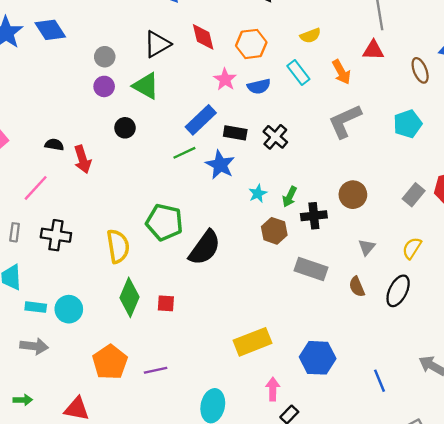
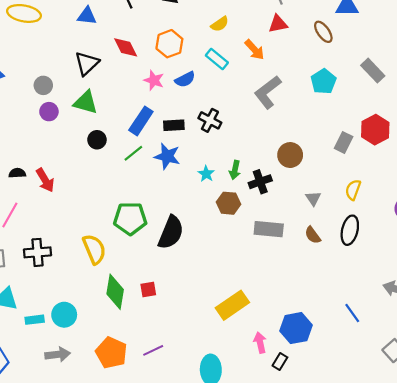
black circle: (125, 128) -> (97, 140), moved
gray arrow: (34, 346) -> (58, 354), moved
blue hexagon: (318, 358) -> (296, 328), moved

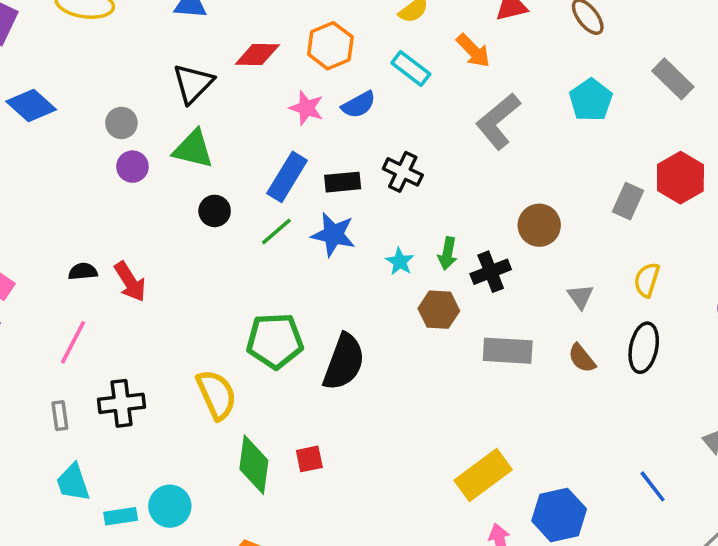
red diamond: (126, 47) -> (257, 54), turned -60
yellow rectangle: (232, 305) -> (483, 475), moved

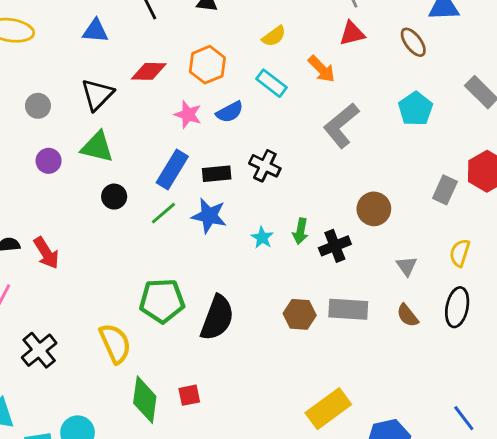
gray circle: (121, 123) -> (38, 106), moved
brown hexagon: (439, 310) -> (300, 314), moved
black cross: (122, 403) -> (39, 350), turned -33

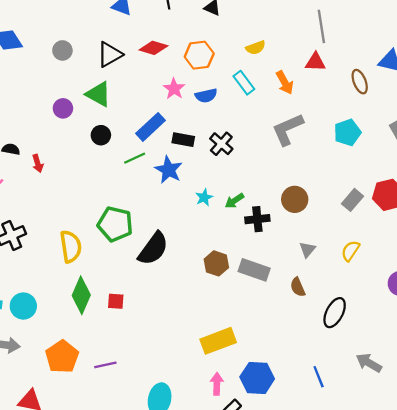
purple circle: (49, 161) -> (63, 108), moved
green arrow: (300, 231) -> (234, 201), turned 30
red arrow: (46, 253) -> (38, 163), size x0.7
black ellipse: (457, 307) -> (335, 313), moved

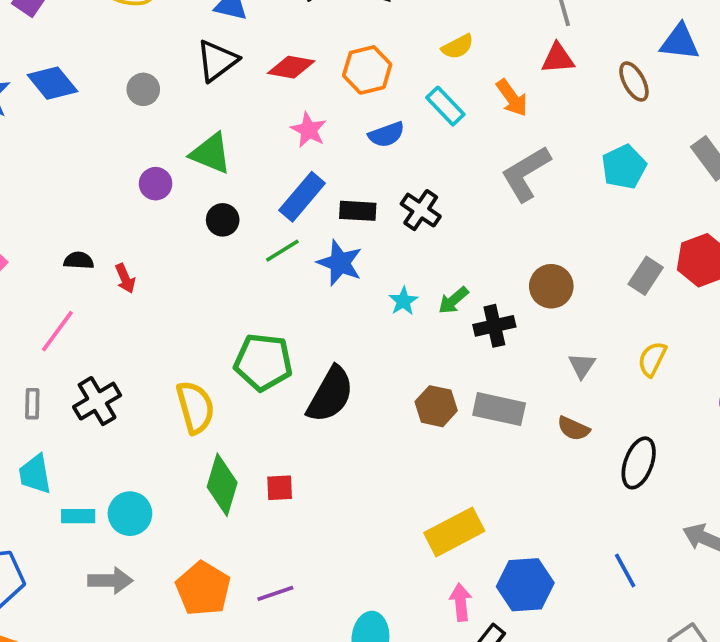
black triangle: (110, 54) -> (217, 61), moved
pink star: (174, 89) -> (309, 130), moved
brown semicircle: (298, 287) -> (573, 429), turned -36

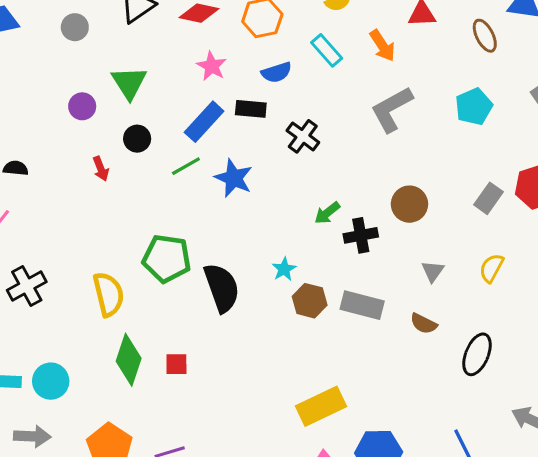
green triangle: (211, 153) -> (129, 83), turned 33
black rectangle: (358, 211) -> (251, 109), moved
red arrow: (125, 278) -> (101, 169), moved
cyan star: (403, 301) -> (284, 269), moved
black semicircle: (330, 394) -> (222, 288), turned -51

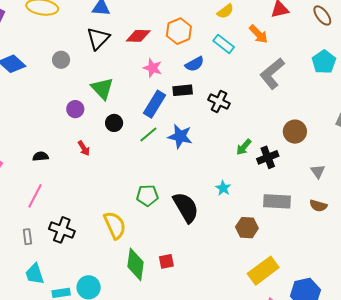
red arrow: (101, 169) -> (84, 148), moved
green pentagon: (167, 259) -> (147, 195), size x0.7
black cross: (27, 286) -> (62, 230), turned -30
brown hexagon: (310, 301) -> (247, 228), moved

